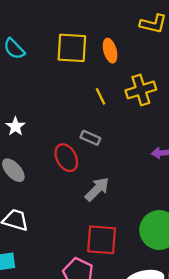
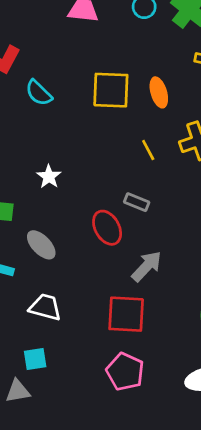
white star: (15, 127) -> (49, 177), moved
red square: (102, 240) -> (126, 314), moved

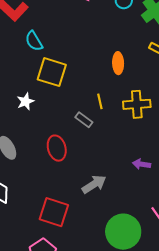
yellow square: (111, 90) -> (52, 72), moved
gray rectangle: (137, 202) -> (84, 120), moved
gray arrow: (147, 266) -> (94, 184), moved

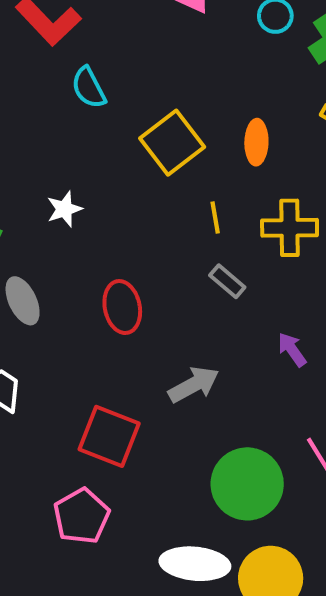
yellow square: (52, 72) -> (172, 143), moved, turned 32
gray rectangle: (84, 120) -> (227, 281), moved
purple arrow: (141, 164) -> (292, 350), turned 42

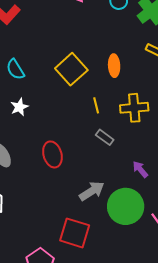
cyan semicircle: (89, 88) -> (15, 69), moved
red square: (109, 436) -> (75, 233), moved
green circle: (247, 484) -> (126, 206), moved

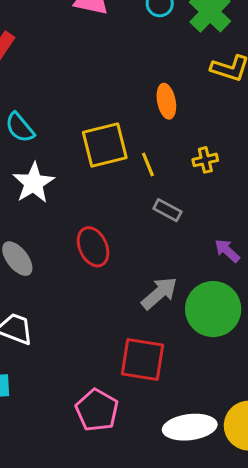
yellow square: (71, 69) -> (105, 145), moved, turned 36
white star: (19, 107) -> (34, 183), size x1.5
yellow cross: (134, 108) -> (205, 160), size x0.6

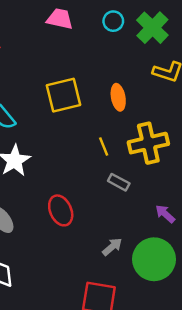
yellow square: (105, 145) -> (64, 95), moved
yellow cross: (205, 160) -> (148, 143), size x2.0
gray arrow: (159, 293) -> (112, 247), size x0.7

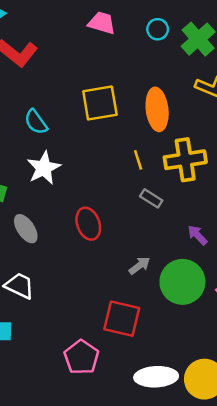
orange ellipse: (118, 97) -> (157, 109), size x1.5

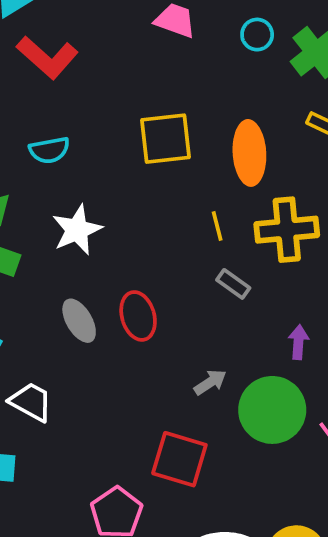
cyan semicircle: (36, 122) -> (49, 150), moved, turned -68
gray ellipse: (26, 229) -> (79, 321), moved
purple arrow: (198, 235) -> (298, 342), turned 45

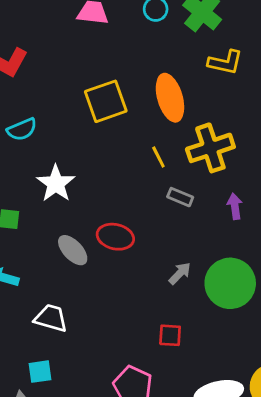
red ellipse: (138, 316) -> (115, 237), turned -48
purple arrow: (298, 342) -> (235, 206), moved
red square: (179, 459) -> (170, 335), size x0.6

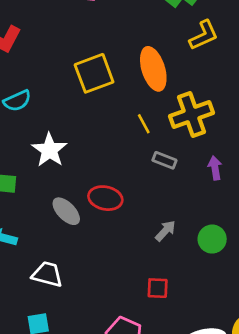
yellow L-shape: (225, 62) -> (204, 35), turned -36
green circle: (230, 283) -> (212, 239), size x0.6

